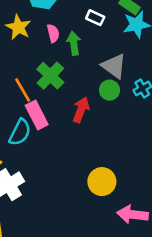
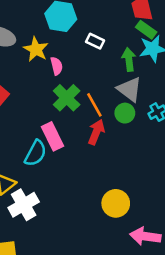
white rectangle: (95, 18) -> (95, 41), moved
pink semicircle: (53, 33) -> (57, 66), moved
green arrow: (74, 43) -> (129, 60), moved
orange line: (23, 90) -> (94, 105), moved

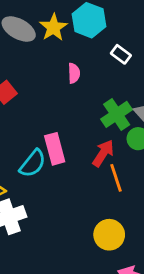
yellow star: (36, 49) -> (53, 27), moved
green cross: (67, 98) -> (117, 114), moved
orange line: (94, 105) -> (116, 178), moved

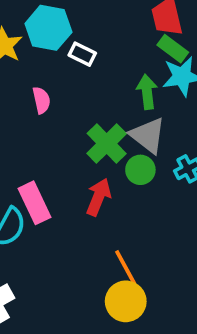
white rectangle: (121, 54) -> (82, 54), moved
orange line: (116, 178) -> (126, 267), moved

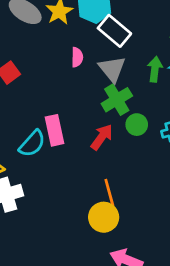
white rectangle: (82, 54) -> (114, 31), size x1.6
gray triangle: (148, 135) -> (112, 69), moved

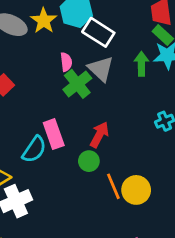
green cross: (117, 100) -> (77, 84), moved
green circle: (137, 125) -> (89, 161), moved
yellow circle: (104, 217) -> (136, 190), moved

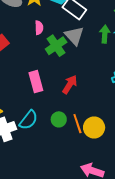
pink semicircle: (66, 62) -> (39, 28), moved
cyan semicircle: (34, 149) -> (28, 120), moved
green circle: (89, 161) -> (59, 119), moved

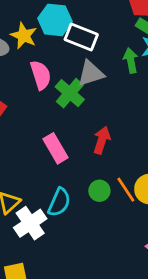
pink semicircle: (39, 28) -> (41, 75), size x1.5
gray triangle: (74, 36) -> (91, 73), turned -50

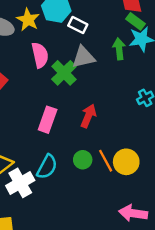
white rectangle: (81, 37) -> (78, 25), size x0.7
pink rectangle: (56, 148) -> (48, 120), turned 45

